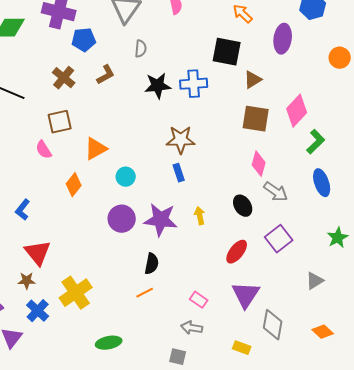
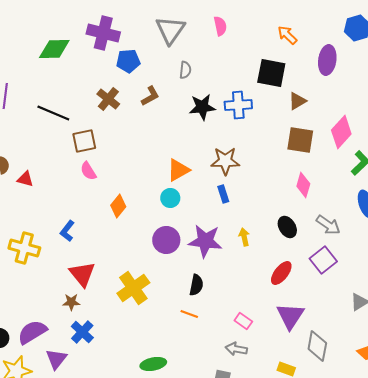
brown square: (60, 122) -> (84, 141), moved
orange triangle: (96, 149) -> (178, 170), moved
gray arrow: (276, 192) -> (328, 225), moved
yellow cross: (76, 293) -> (133, 288), moved
orange line: (145, 293) -> (189, 314), turned 48

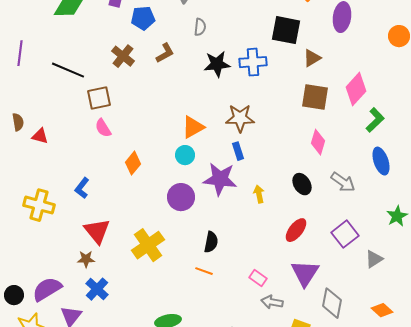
purple star: (205, 241) -> (220, 179), moved
purple square: (323, 260) -> (345, 234), moved
gray arrow: (236, 349) -> (272, 302), moved

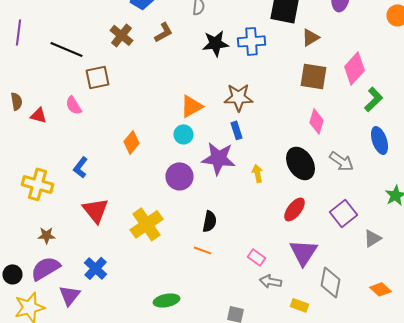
pink semicircle: (103, 128) -> (74, 105), moved
black ellipse: (302, 184) -> (300, 163), size x1.5
brown star: (86, 259) -> (46, 235), moved

